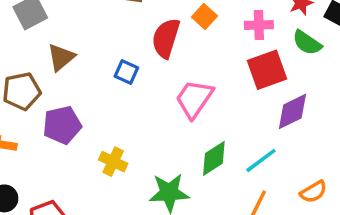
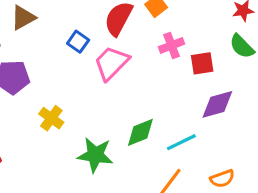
pink cross: (259, 25) -> (171, 45), moved, turned -30
red square: (267, 70) -> (202, 63), size x0.7
pink trapezoid: (194, 99) -> (111, 63), moved

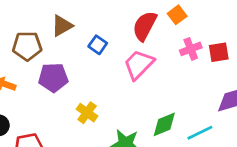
blue square: (78, 42) -> (98, 45), moved
red square: (202, 63) -> (219, 52), moved

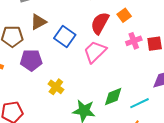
blue square: (98, 45) -> (65, 37), size x1.5

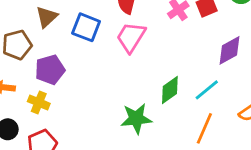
yellow cross: (56, 87) -> (39, 102), moved

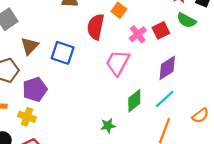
pink trapezoid: (131, 37) -> (118, 63), moved
purple diamond: (229, 50) -> (167, 68), moved
green star: (136, 119) -> (108, 126), size x0.6

